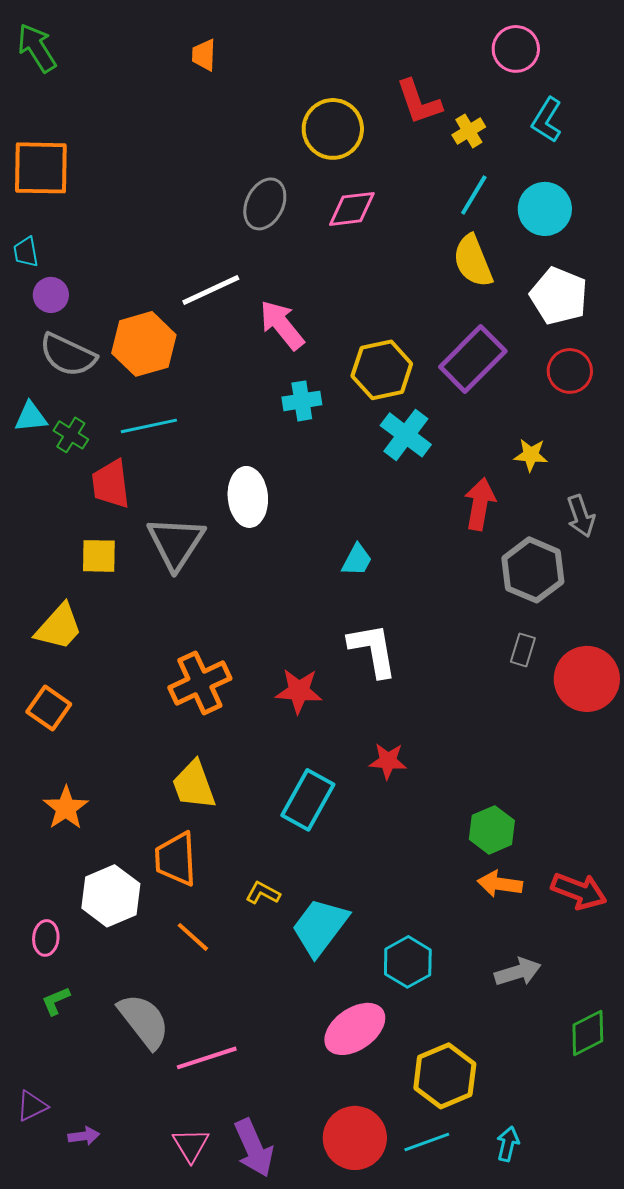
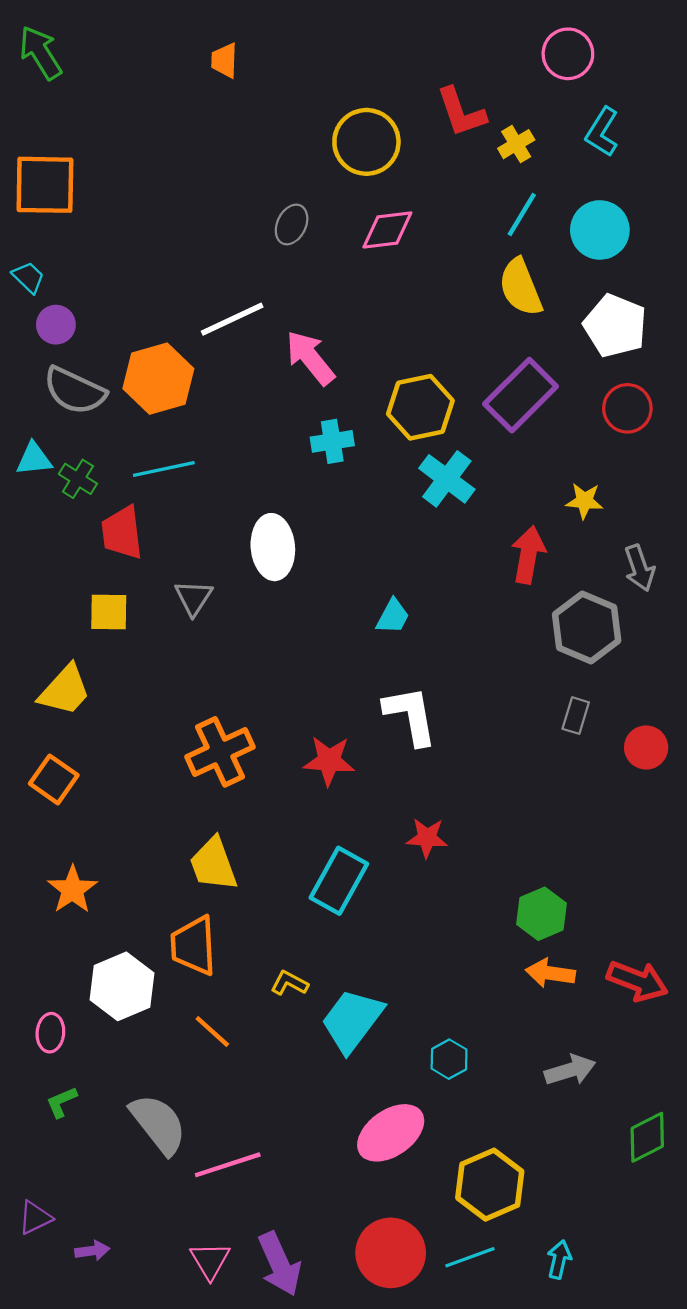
gray ellipse: (265, 204) -> (292, 224), size x0.7
cyan trapezoid: (26, 252) -> (28, 277), turned 144
gray triangle: (176, 543) -> (194, 598), size x0.6
red circle: (587, 679) -> (646, 747), size x0.6
cyan hexagon: (408, 962) -> (449, 1059), size x0.7

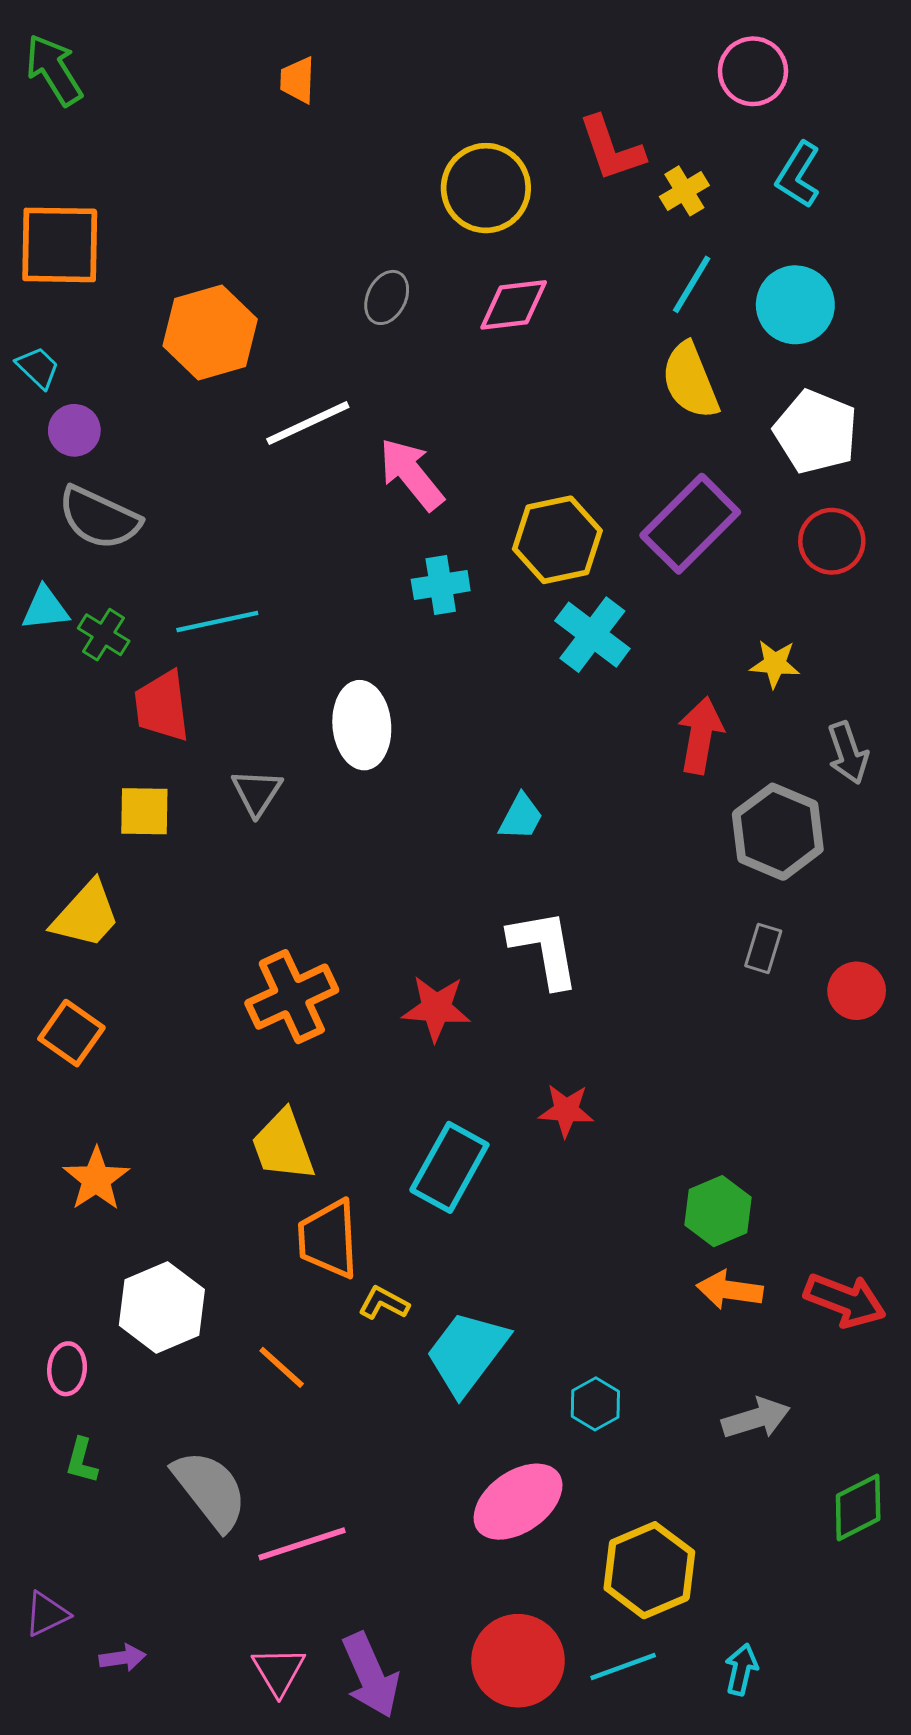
orange hexagon: (158, 379) -> (210, 333), moved
orange trapezoid: (194, 946) -> (328, 1239), moved
green L-shape: (61, 1102) -> (82, 1461), turned -52

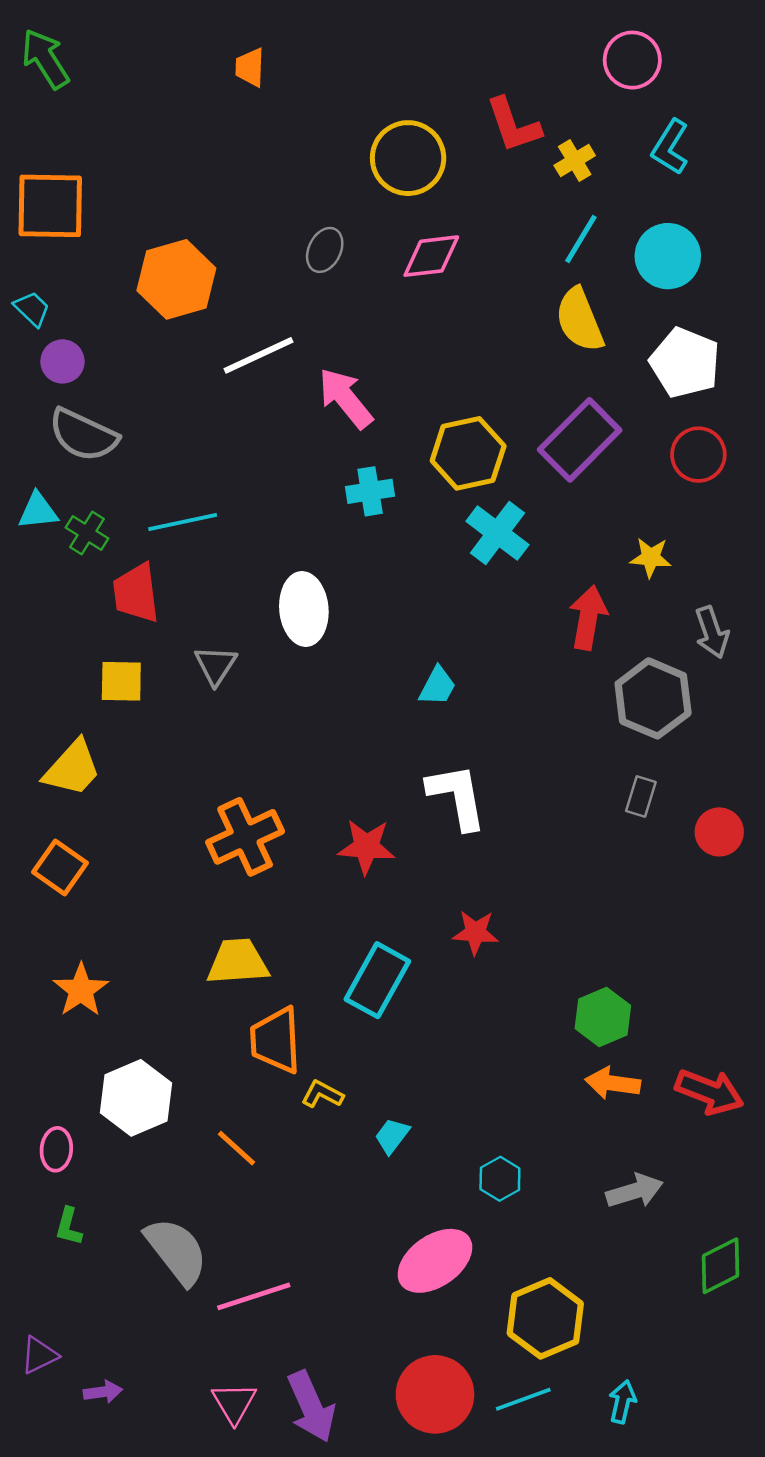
yellow trapezoid: (283, 1145) -> (238, 962), turned 106
cyan trapezoid: (467, 1353) -> (392, 1136), size x0.5

